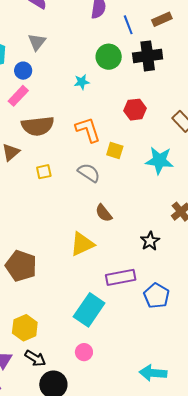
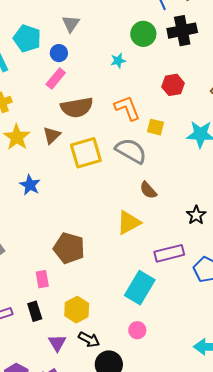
yellow square: (44, 172) -> (86, 153), size x2.0
gray semicircle: (89, 173) -> (131, 151), size x1.4

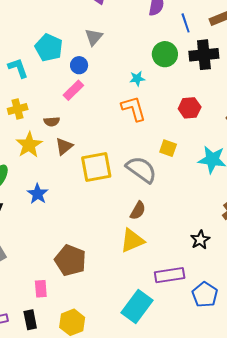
brown semicircle: (77, 107) -> (52, 122), moved, size x0.5
orange L-shape: (127, 108) -> (134, 109), moved
brown semicircle: (148, 190) -> (138, 211), moved, turned -114

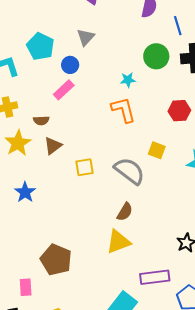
yellow square: (96, 167) -> (85, 167), size x0.6

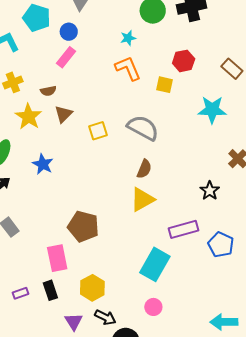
yellow square: (157, 150) -> (164, 85), moved
pink rectangle: (26, 287) -> (57, 258), size x1.5

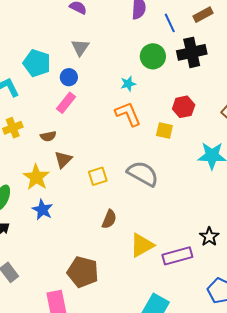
yellow star: (28, 117) -> (36, 177), moved
brown semicircle: (144, 169) -> (109, 219), moved
purple rectangle: (184, 229) -> (177, 256), moved

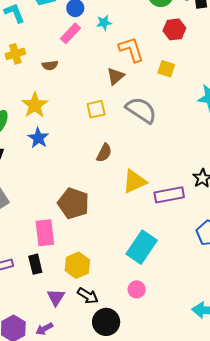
cyan star: (128, 84) -> (104, 23), moved
red hexagon: (184, 107) -> (174, 29), moved
brown triangle: (63, 160) -> (116, 76), moved

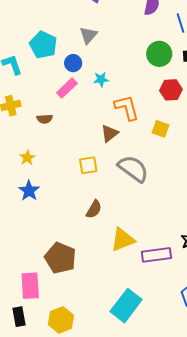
yellow star: (35, 105) -> (27, 158), size x0.6

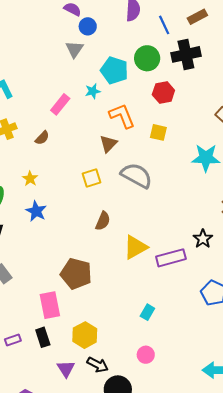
cyan pentagon: (43, 45) -> (114, 70), moved
blue circle: (73, 63) -> (88, 26), moved
brown semicircle: (45, 119) -> (42, 138), turned -35
cyan rectangle: (126, 306) -> (147, 312), size x0.5

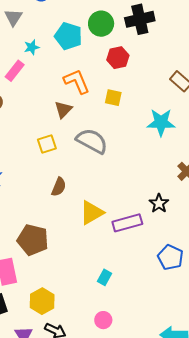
gray triangle: (74, 49) -> (13, 17), moved
cyan star: (93, 91) -> (32, 47), moved

